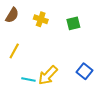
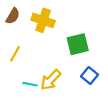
yellow cross: (41, 19) -> (43, 20), size x1.5
green square: (73, 23) -> (78, 44), moved, size x1.5

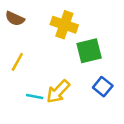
brown semicircle: (13, 16) -> (15, 19), turned 84
yellow cross: (43, 20) -> (64, 25), moved

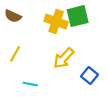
green square: (89, 51) -> (78, 16), moved
yellow arrow: (58, 92) -> (64, 58), moved

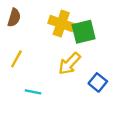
brown semicircle: (13, 16) -> (14, 18), turned -98
green square: (78, 16) -> (84, 32), moved

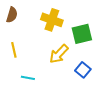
green square: (84, 32) -> (82, 34), moved
yellow line: (16, 59) -> (14, 50), turned -42

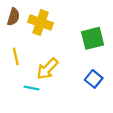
yellow cross: (52, 20) -> (41, 22), moved
yellow arrow: (59, 54) -> (47, 69), moved

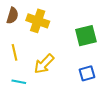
blue square: (94, 79) -> (87, 73), turned 35
cyan line: (32, 88) -> (19, 82), moved

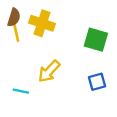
green square: (86, 36) -> (96, 40), turned 30
yellow line: (15, 52) -> (16, 33), moved

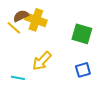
brown semicircle: (14, 17) -> (21, 16), moved, turned -133
yellow line: (16, 33) -> (14, 28), turned -35

